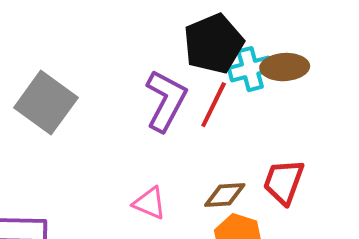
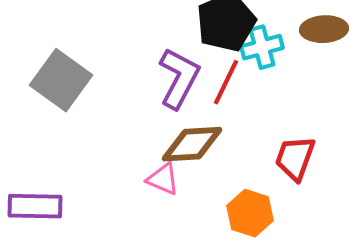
brown ellipse: (285, 67) -> (324, 29), moved
brown diamond: (225, 195) -> (192, 144), moved, size x1.5

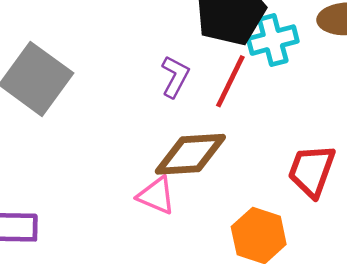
purple L-shape: (179, 78) -> (175, 77), size x0.6

